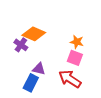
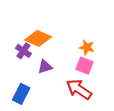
purple triangle: (39, 69) -> (45, 67), moved, turned -32
blue rectangle: (31, 83) -> (21, 94), moved

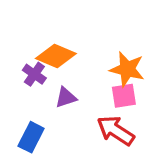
orange star: (87, 47) -> (127, 69), size x1.5
pink square: (85, 66) -> (124, 96), turned -30

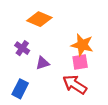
orange diamond: (56, 56) -> (39, 19), moved

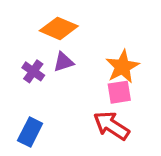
orange star: (82, 45) -> (122, 67), turned 30
purple triangle: (43, 63) -> (64, 62), moved

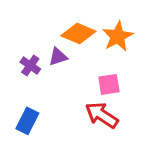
orange diamond: (59, 28) -> (78, 33), moved
orange star: (122, 67) -> (118, 36), moved

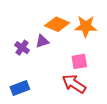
orange star: (118, 36) -> (86, 26), turned 30
blue rectangle: (27, 121) -> (20, 88), turned 42

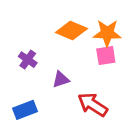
purple triangle: (42, 41) -> (61, 79), moved
pink square: (79, 61) -> (106, 56), moved

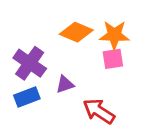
purple cross: (28, 60) -> (30, 63), size x1.6
blue rectangle: (25, 110) -> (27, 97), moved

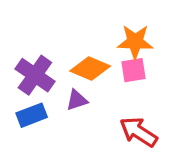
orange diamond: (76, 32) -> (90, 68), moved
red arrow: (99, 111) -> (139, 132), moved

